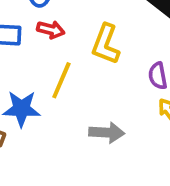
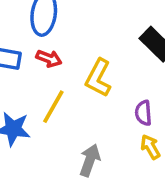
gray arrow: (107, 133) -> (90, 160), turned -80

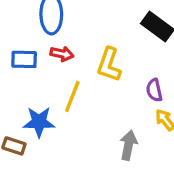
gray arrow: (90, 160) -> (128, 145), moved

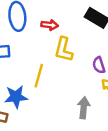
red arrow: (62, 54) -> (50, 25), moved

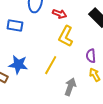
yellow line: (39, 76) -> (51, 65), moved

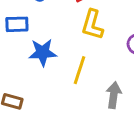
blue star: (18, 65) -> (43, 52), moved

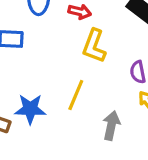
blue star: (43, 52) -> (30, 109), moved

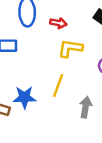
yellow L-shape: (94, 46) -> (70, 48), turned 80

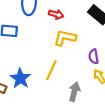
blue star: (24, 97) -> (20, 78), turned 30

